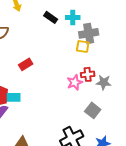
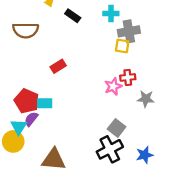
black rectangle: (51, 17) -> (73, 16), moved
gray star: (104, 82) -> (146, 99), moved
gray square: (93, 110) -> (117, 128), moved

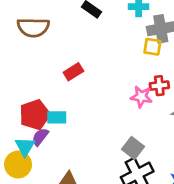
pink star: (113, 86) -> (141, 97), turned 30
red pentagon: (27, 101) -> (35, 115), turned 30
gray square: (117, 128) -> (133, 148), moved

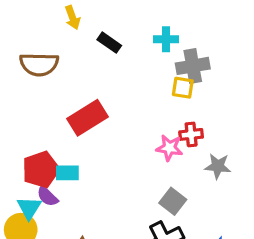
red rectangle: (73, 72) -> (88, 118), size x1.6
purple semicircle: (40, 137) -> (47, 196), turned -84
gray square: (133, 148) -> (173, 201), moved

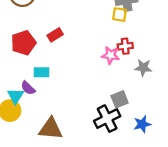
red rectangle: (88, 118) -> (55, 35), size x0.6
red pentagon: (41, 170) -> (23, 43), moved
gray square: (173, 201) -> (120, 99), moved, turned 30

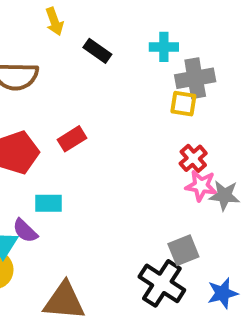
red cross: (125, 46) -> (193, 158), turned -35
pink star: (111, 55) -> (201, 186), moved
black cross: (107, 119) -> (162, 283), turned -30

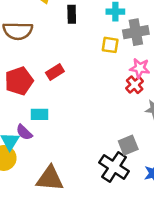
black rectangle: (97, 51) -> (72, 14), turned 54
yellow square: (183, 104) -> (110, 45), moved
pink star: (201, 186) -> (140, 68), moved

